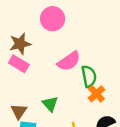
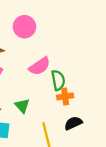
orange cross: (96, 94) -> (65, 96), turned 35

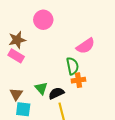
pink semicircle: (40, 66) -> (86, 46), moved
black semicircle: (73, 123) -> (56, 93), moved

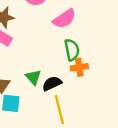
pink semicircle: (86, 46) -> (64, 19), moved

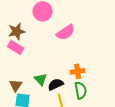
green semicircle: (72, 50) -> (81, 90), moved

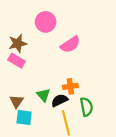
orange cross: (78, 71) -> (70, 86), moved

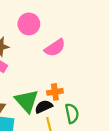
green triangle: (43, 95) -> (27, 101), size x1.6

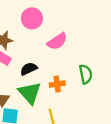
black semicircle: (44, 107) -> (29, 69), moved
green semicircle: (72, 113) -> (86, 74), moved

